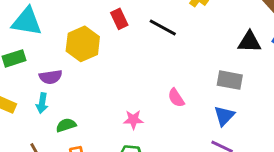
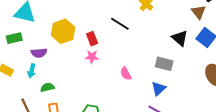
red rectangle: (119, 19) -> (92, 39), moved
black triangle: (249, 42) -> (180, 38), turned 36
pink star: (133, 120) -> (92, 57), moved

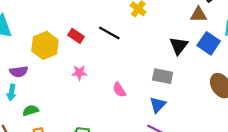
brown triangle: (198, 12) -> (198, 15), turned -49
black triangle: (180, 38) -> (179, 46), turned 30
red rectangle: (92, 39) -> (76, 36), moved, turned -32

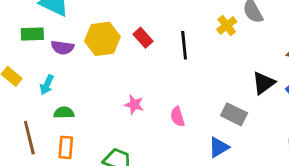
black line: (109, 33) -> (184, 45), turned 40
purple semicircle: (19, 72) -> (63, 47), moved
pink star: (79, 73) -> (134, 105), moved

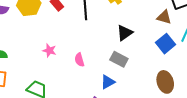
black triangle: (264, 83) -> (125, 33), moved

